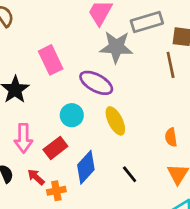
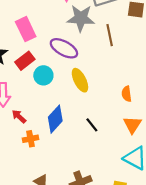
brown line: (171, 65) -> (110, 35), moved
red rectangle: (55, 148) -> (25, 61), moved
red arrow: (36, 177) -> (19, 116), moved

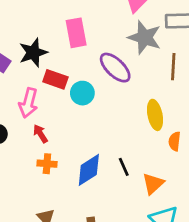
red rectangle: (25, 61) -> (55, 79), moved, turned 42
yellow ellipse: (80, 80) -> (155, 115), moved
blue diamond: (55, 119) -> (89, 170), moved
orange triangle: (132, 125) -> (153, 184), moved

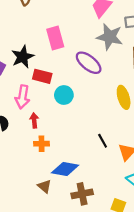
cyan circle: (82, 93) -> (64, 95), moved
red arrow: (40, 134) -> (34, 120), turned 32
blue diamond: (89, 170) -> (65, 169), moved, turned 48

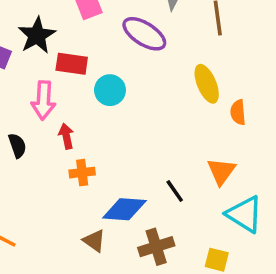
black line: (103, 141) -> (175, 191), moved

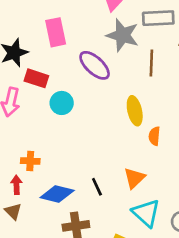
red arrow: (66, 136) -> (16, 185), moved
brown triangle: (94, 241) -> (13, 211), moved

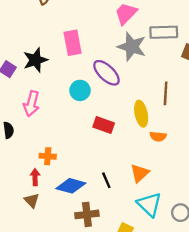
brown line: (151, 63) -> (166, 93), moved
red rectangle: (36, 78) -> (104, 125), moved
cyan circle: (62, 103) -> (80, 90), moved
orange semicircle: (154, 136) -> (158, 136), turned -91

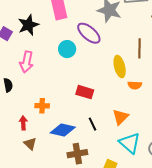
red rectangle: (104, 125) -> (85, 92), moved
red arrow: (35, 177) -> (23, 123), moved

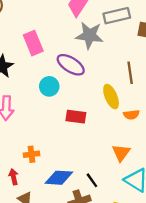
red rectangle: (85, 92) -> (76, 117), moved
black line: (93, 124) -> (92, 180), moved

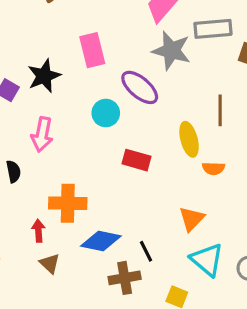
orange cross: (31, 154) -> (68, 203), size x1.6

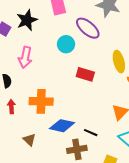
red arrow: (38, 231) -> (11, 107), moved
black line: (146, 251) -> (91, 133), turned -40

